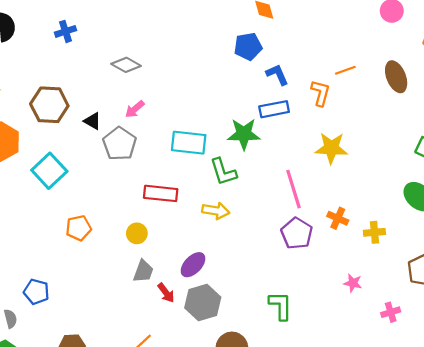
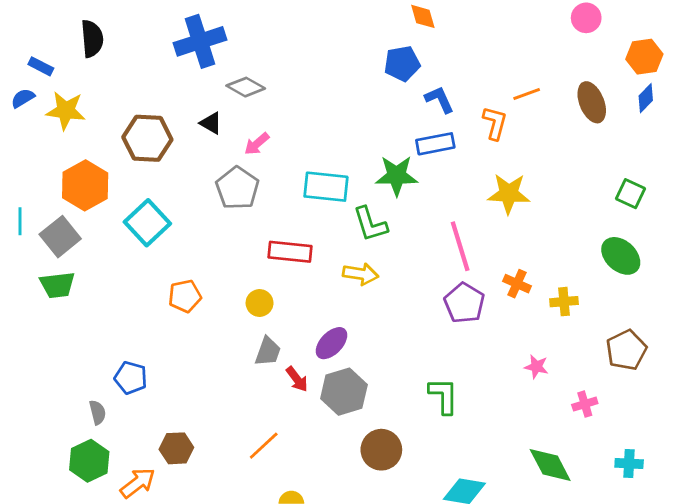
blue cross: (66, 31) -> (200, 41), moved, size x1.8
black triangle: (93, 121) -> (211, 123), moved

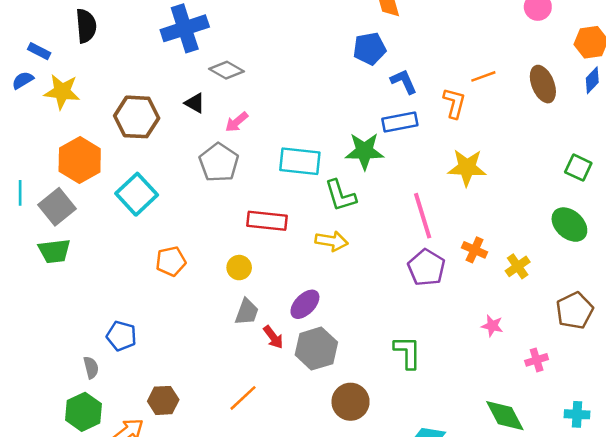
yellow cross: (564, 302) -> (518, 266), turned -30

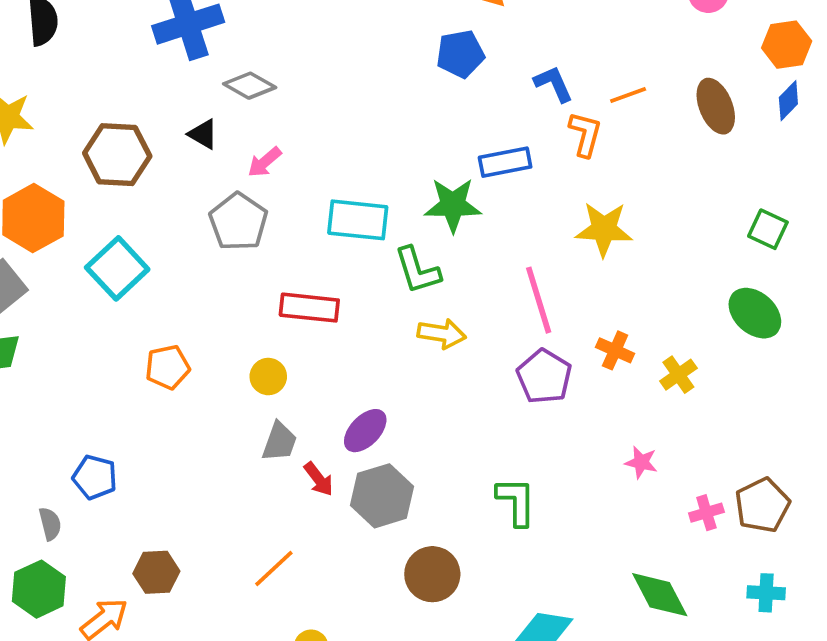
blue L-shape: (404, 82) -> (554, 84), moved
yellow arrow: (332, 241) -> (442, 334), moved
brown pentagon: (575, 311) -> (762, 505), moved

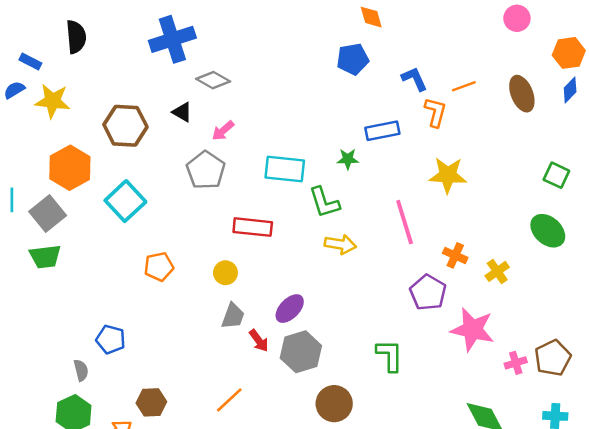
green star: (453, 205) -> (348, 159), size x0.6
purple pentagon: (544, 377) -> (428, 292), moved
pink star: (641, 462) -> (472, 330), size x2.0

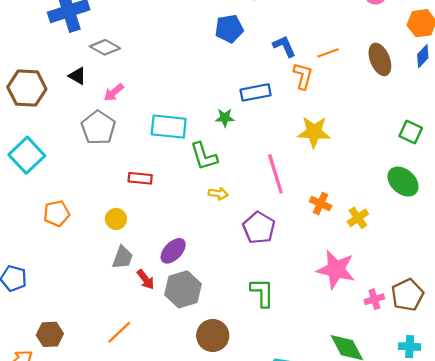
red rectangle: (253, 227) -> (140, 178), size x0.7
yellow arrow: (340, 244) -> (218, 194), size x0.7
purple pentagon: (428, 292) -> (259, 228), moved

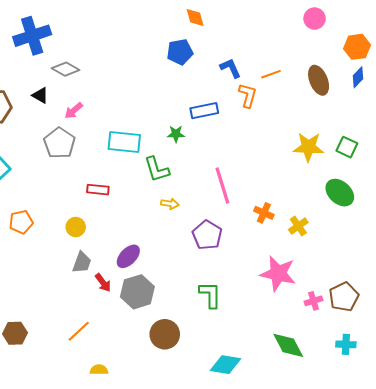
yellow star: (314, 132) -> (308, 147), moved

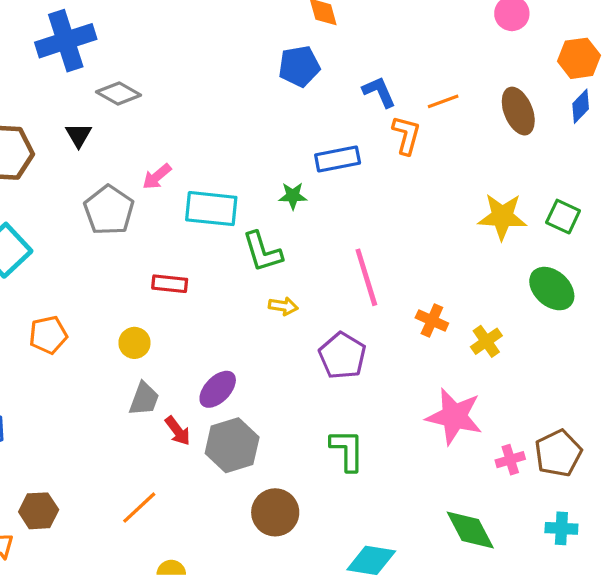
black triangle: (40, 95) -> (79, 135), turned 30
pink arrow: (74, 111) -> (157, 177), moved

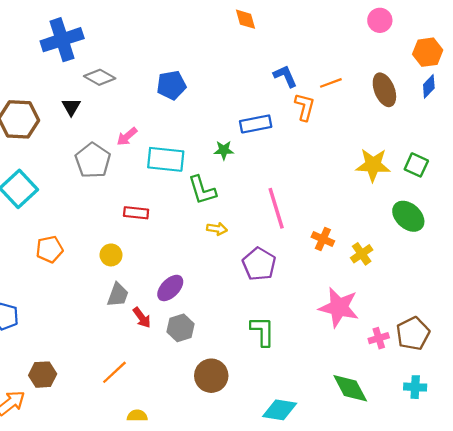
blue pentagon: (299, 66) -> (171, 85), moved
gray hexagon: (232, 445) -> (180, 328), size x0.7

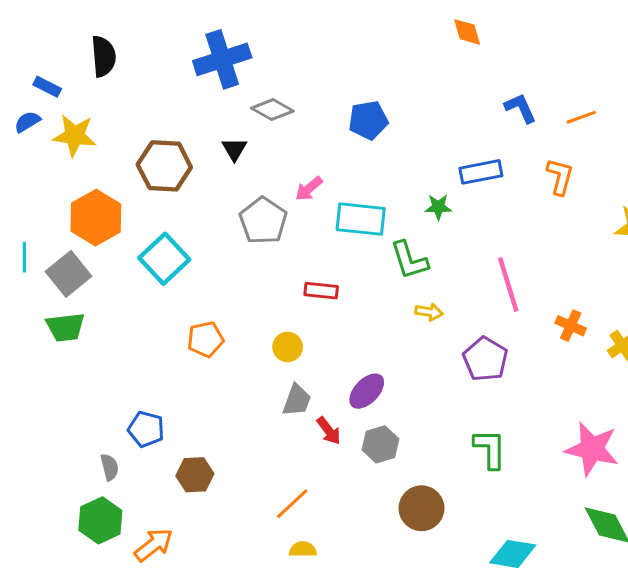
orange L-shape: (305, 107) -> (560, 177), moved
pink star: (339, 307) -> (592, 449), moved
brown hexagon: (43, 375) -> (195, 475), moved
yellow semicircle: (137, 416) -> (303, 549), moved

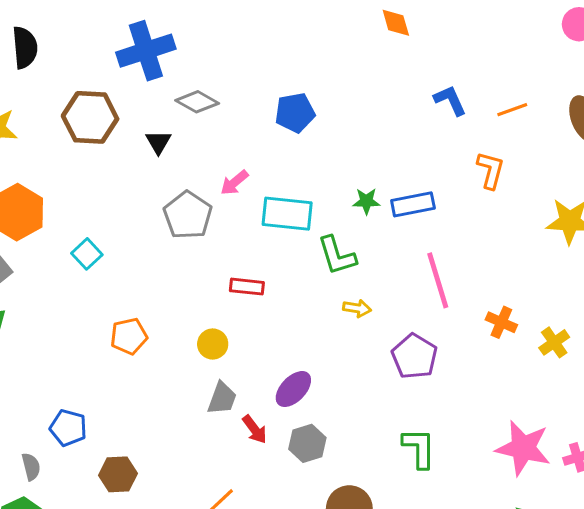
brown hexagon: (164, 166) -> (90, 117), moved
blue rectangle: (481, 172) -> (413, 204), moved
cyan square: (164, 259) -> (87, 254), size x0.6

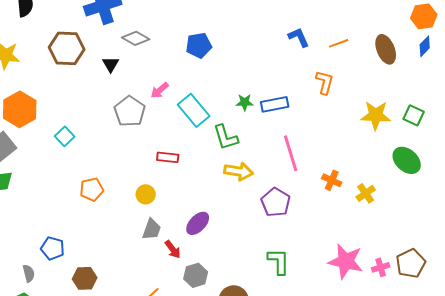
cyan rectangle: (287, 214) -> (194, 110), turned 44
yellow arrow: (357, 308) -> (239, 171), size x1.6
gray hexagon: (307, 443) -> (196, 275), moved

